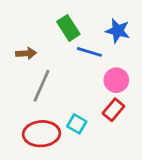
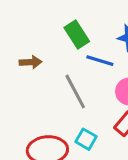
gray line: (42, 86) -> (75, 91), moved, turned -52

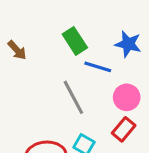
brown arrow: (31, 62) -> (17, 50), moved, turned 50

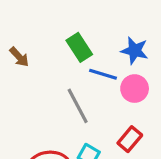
pink circle: (127, 97) -> (135, 89), moved

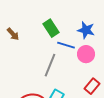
gray line: (78, 106) -> (50, 65), turned 50
red rectangle: (130, 139) -> (92, 86), moved

